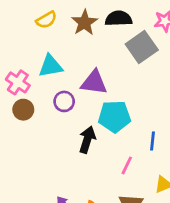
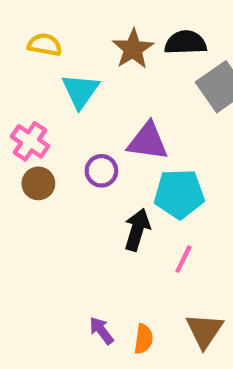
yellow semicircle: (46, 20) -> (45, 45), moved, turned -140
cyan triangle: (51, 66) -> (80, 91), moved, turned -45
pink line: (127, 165) -> (183, 259), moved

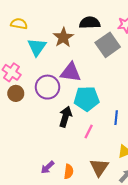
brown star: (133, 49) -> (63, 37), moved
purple circle: (101, 171) -> (47, 87), size x1.5
purple arrow: (101, 331) -> (47, 167), turned -96

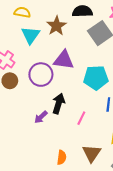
yellow semicircle: (19, 24) -> (22, 12), moved
cyan pentagon: (87, 99) -> (96, 78), moved
purple arrow: (47, 167) -> (41, 117), moved

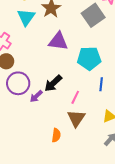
purple circle: (41, 75) -> (18, 83), moved
black arrow: (59, 104) -> (53, 83), turned -150
brown triangle: (92, 153) -> (76, 118), moved

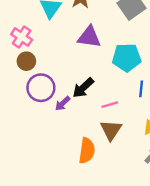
pink line: (75, 97) -> (110, 105), turned 48
orange semicircle: (56, 135) -> (87, 151), size x1.5

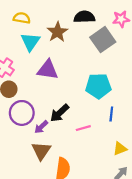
purple triangle: (89, 37) -> (48, 70), moved
brown triangle: (111, 130) -> (41, 151), moved

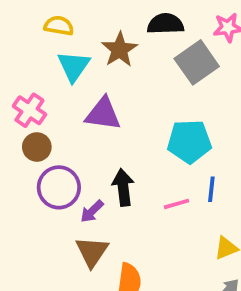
black arrow: (60, 113) -> (123, 187), turned 126
pink line: (83, 128) -> (176, 204), moved

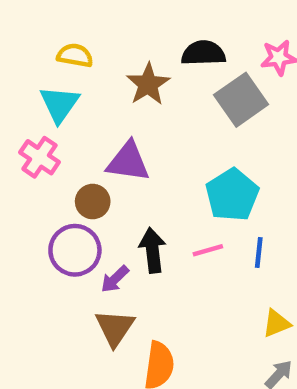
cyan triangle: (74, 66) -> (59, 104), moved
cyan pentagon: (189, 141) -> (232, 195), turned -30
brown circle: (37, 147) -> (93, 202), moved
pink line: (176, 204) -> (208, 250), moved

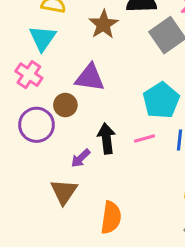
purple circle: (75, 250) -> (37, 125), moved
brown triangle: (115, 328) -> (64, 192), moved

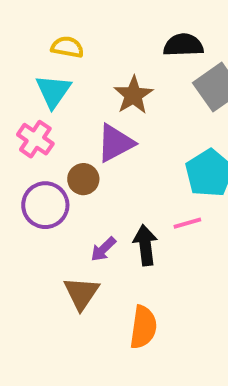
brown star: (103, 24) -> (133, 95), moved
purple triangle: (90, 78) -> (115, 143), turned -36
black arrow: (106, 138) -> (145, 245), moved

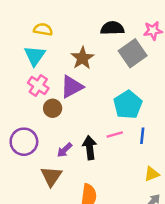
pink cross: (35, 139) -> (38, 86), moved
purple circle: (45, 205) -> (24, 142), moved

